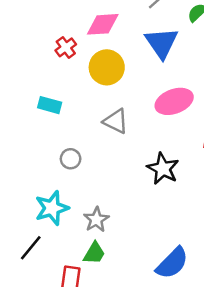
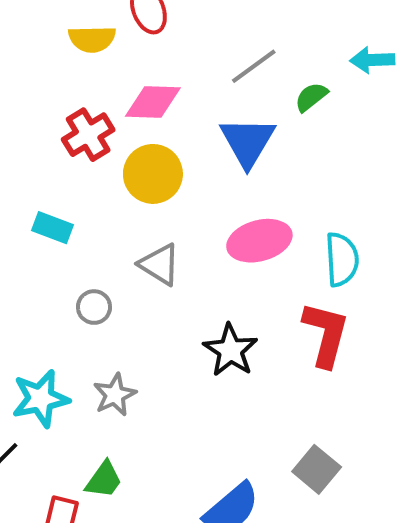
red cross: (66, 47) -> (88, 135), size x1.4
gray circle: (71, 159) -> (94, 307), moved
gray star: (96, 220) -> (115, 395), moved

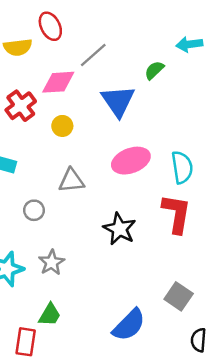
gray line: (254, 66) -> (93, 55), moved
yellow circle: (153, 174) -> (62, 126), size x0.6
gray triangle: (159, 264) -> (71, 181), turned -32

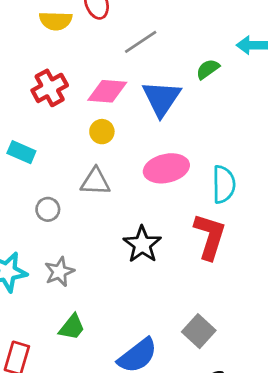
pink diamond: (58, 82) -> (107, 91), moved
yellow circle: (62, 126) -> (102, 132), moved
green trapezoid: (50, 315) -> (72, 327), moved

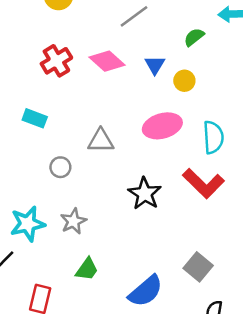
pink diamond: (107, 91) -> (107, 61), turned 40
blue triangle: (161, 98) -> (155, 65), size x0.6
yellow circle: (102, 132) -> (184, 81), moved
red L-shape: (210, 236) -> (203, 183), turned 120

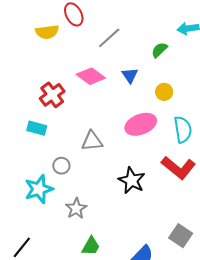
red cross: (56, 61) -> (52, 95), moved
yellow circle: (184, 81) -> (164, 92), moved
cyan star: (28, 224) -> (39, 189), moved

